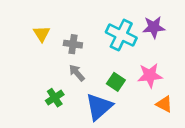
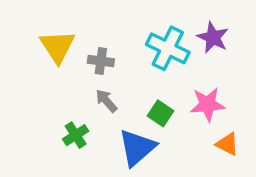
purple star: (154, 27) -> (213, 37), turned 30
yellow triangle: (42, 34) -> (58, 47), size x1.5

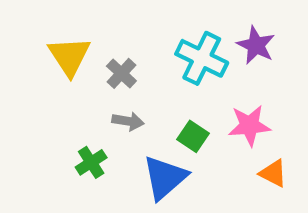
gray cross: (101, 61) -> (121, 73), turned 35
gray arrow: (106, 101) -> (128, 121), turned 140

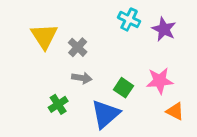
cyan cross: (202, 58) -> (129, 19), moved, size x0.7

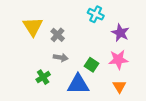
purple star: (164, 29) -> (120, 33), moved
orange triangle: (175, 111) -> (119, 86), moved, turned 32
blue triangle: (105, 114) -> (78, 84), turned 40

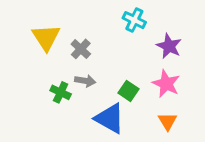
pink star: (118, 60) -> (166, 84), turned 30
green cross: (43, 77) -> (61, 92), moved, turned -32
blue triangle: (78, 84) -> (110, 118), turned 30

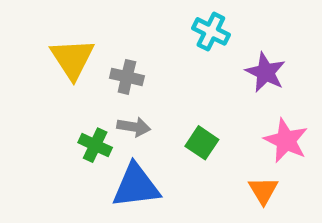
gray cross: (81, 49) -> (127, 77), turned -30
pink star: (166, 84) -> (286, 141), moved
blue triangle: (110, 118) -> (136, 186), moved, turned -36

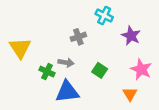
yellow triangle: (72, 59) -> (20, 48), moved
gray cross: (127, 77) -> (78, 37), moved, turned -32

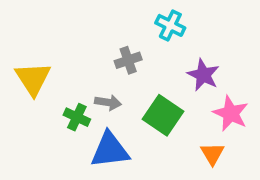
purple star: (131, 36) -> (203, 75), moved
green square: (100, 70) -> (163, 115), size x1.5

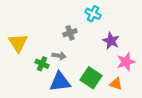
pink star: (231, 113) -> (126, 62), turned 30
green square: (163, 115) -> (91, 78), moved
orange triangle: (212, 154) -> (116, 84), turned -40

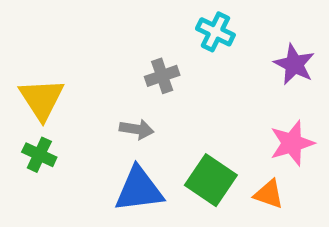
purple star: (111, 41) -> (294, 64), moved
green cross: (42, 64) -> (39, 155), moved

